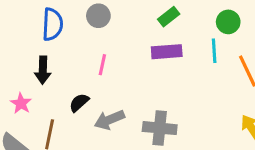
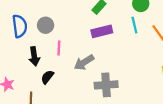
gray circle: (98, 16) -> (46, 25), moved
black arrow: (43, 70) -> (34, 56), moved
gray arrow: (109, 120) -> (84, 62), moved

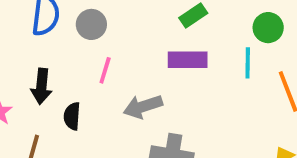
black arrow: (34, 56) -> (41, 86), moved
black semicircle: (47, 77) -> (72, 116), turned -48

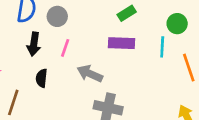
black arrow: (41, 86) -> (34, 44), moved
gray arrow: (143, 107) -> (90, 74), turned 40

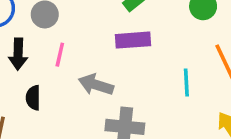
cyan line: (162, 47) -> (186, 83), moved

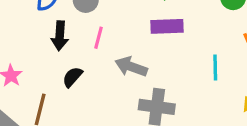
black semicircle: (33, 98) -> (72, 77), turned 40

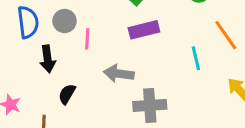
pink line: (99, 38) -> (87, 39), moved

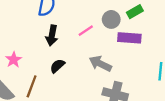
gray circle: (65, 21) -> (111, 19), moved
pink line: (87, 39) -> (86, 31), turned 35

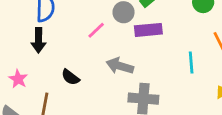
black arrow: (52, 35) -> (39, 40), moved
black semicircle: (57, 66) -> (70, 77), turned -91

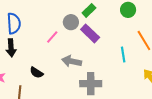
purple rectangle: (148, 30) -> (90, 33), turned 54

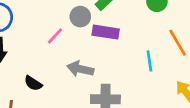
purple rectangle: (90, 33) -> (106, 32), turned -36

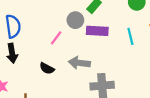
cyan line: (149, 61) -> (130, 36), moved
black semicircle: (33, 83) -> (47, 68), moved

